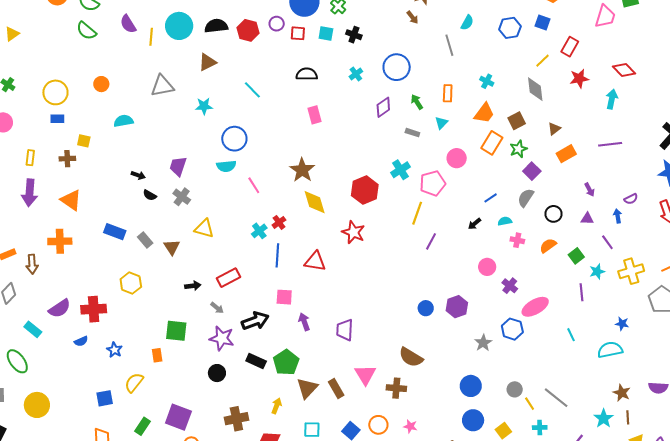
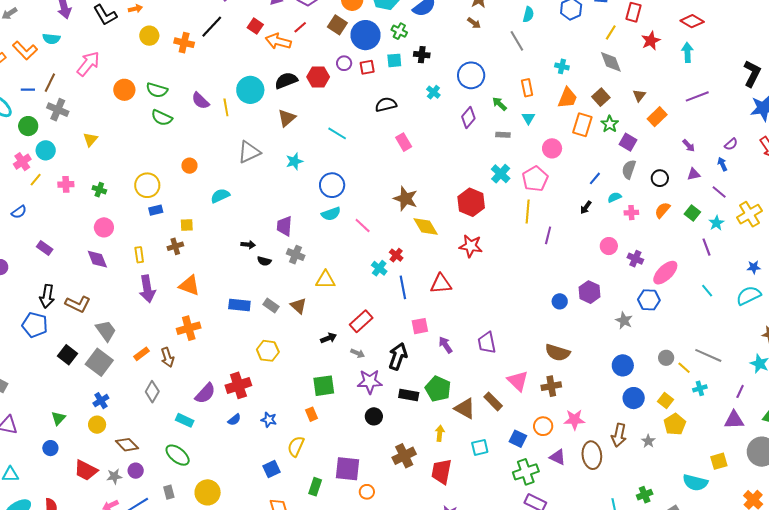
black arrow: (255, 321) -> (398, 356), turned -36
brown triangle: (307, 388) -> (465, 408), turned -30
pink star: (410, 426) -> (574, 420), size x1.5

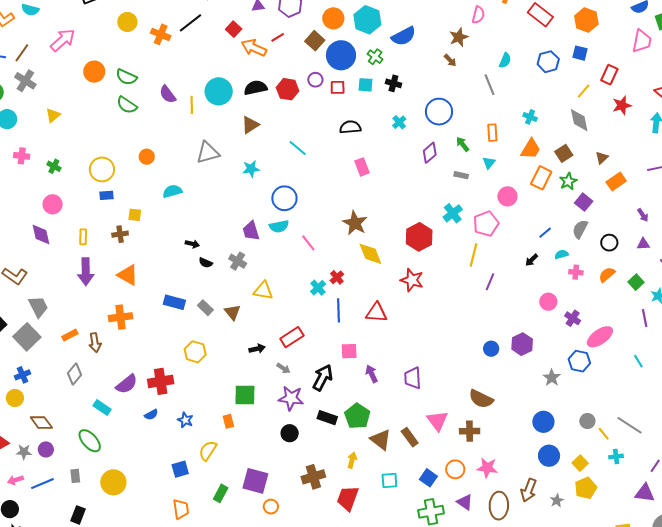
purple trapezoid: (284, 226) -> (251, 231), moved, turned -30

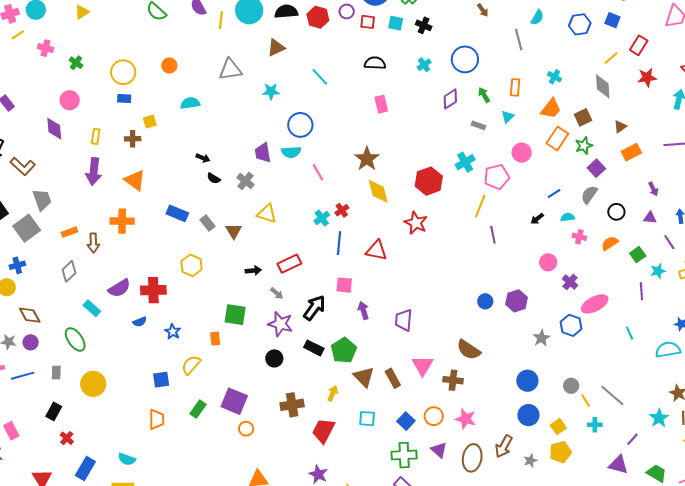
yellow square: (135, 215) -> (150, 122), turned -32
purple line: (490, 282) -> (493, 235), turned -42

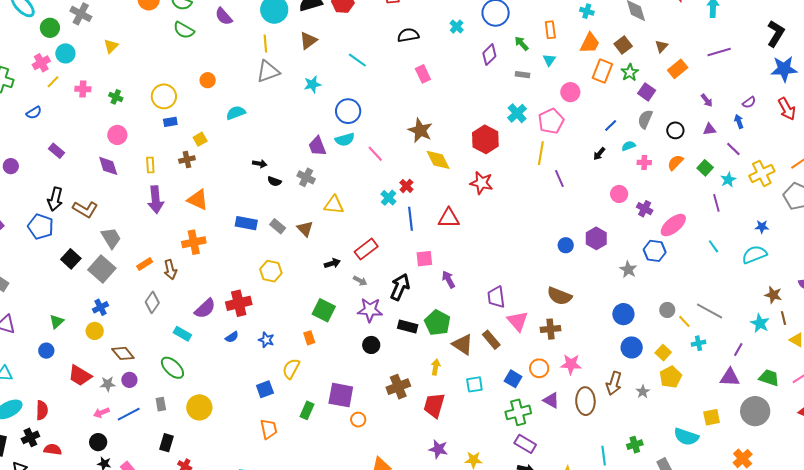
yellow line: (221, 20) -> (265, 44), moved
green square: (235, 315) -> (324, 310), turned 30
purple trapezoid: (404, 320) -> (496, 297), moved

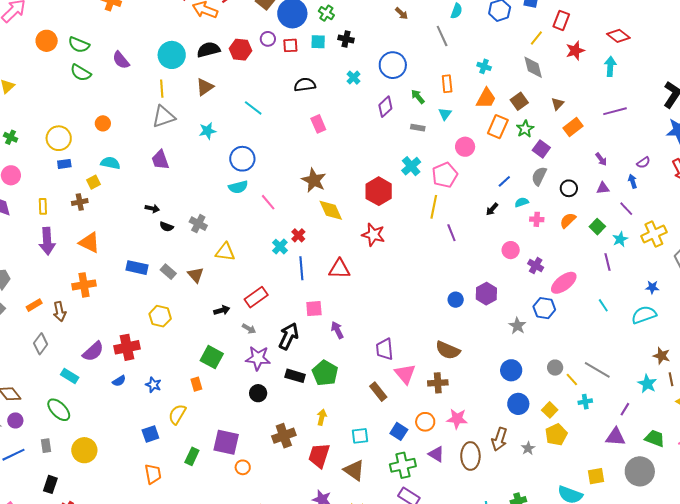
cyan semicircle: (236, 113) -> (110, 163), moved, turned 30
purple trapezoid: (317, 146) -> (160, 160), moved
brown triangle: (463, 344) -> (354, 470), moved

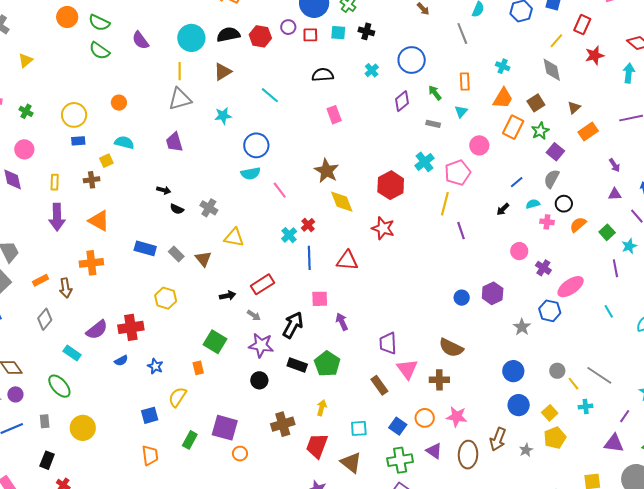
black circle: (569, 188) -> (564, 204), moved

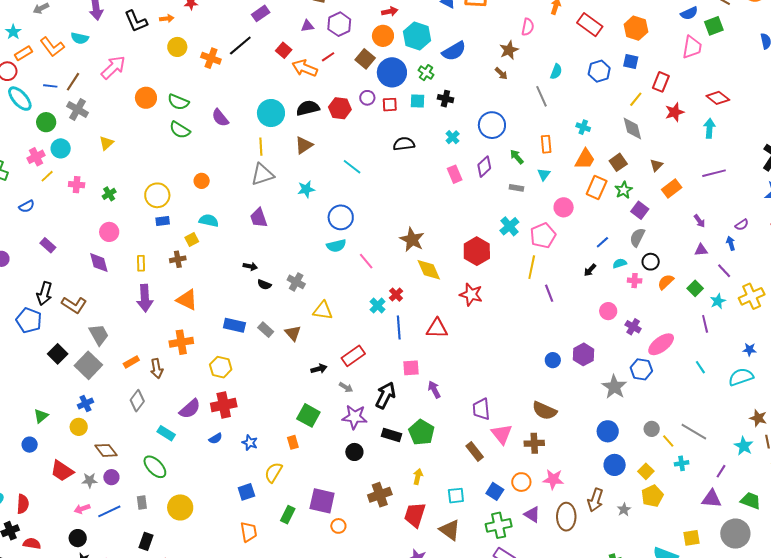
green cross: (26, 111) -> (109, 194), turned 32
pink rectangle: (334, 115) -> (455, 174), moved
yellow hexagon: (166, 298) -> (221, 367), moved
gray star: (522, 327) -> (614, 387), size x1.4

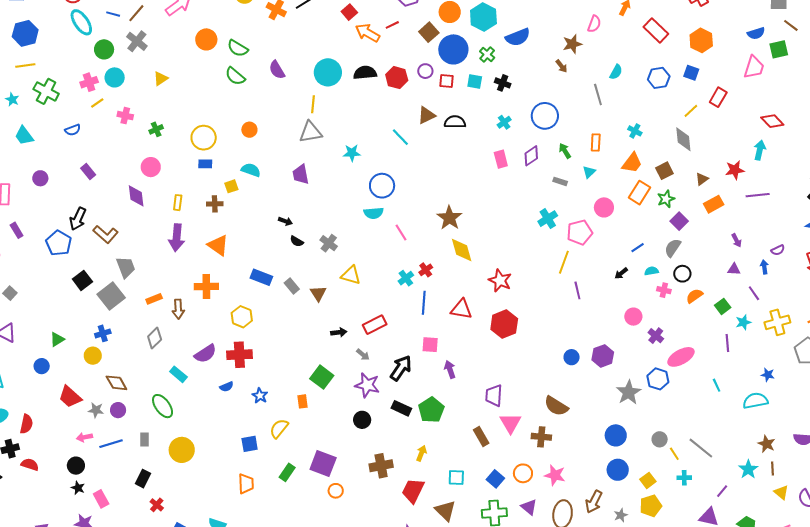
red star: (675, 112) -> (735, 170), moved
brown triangle: (304, 145) -> (426, 115), moved
red hexagon: (477, 251) -> (504, 324), moved

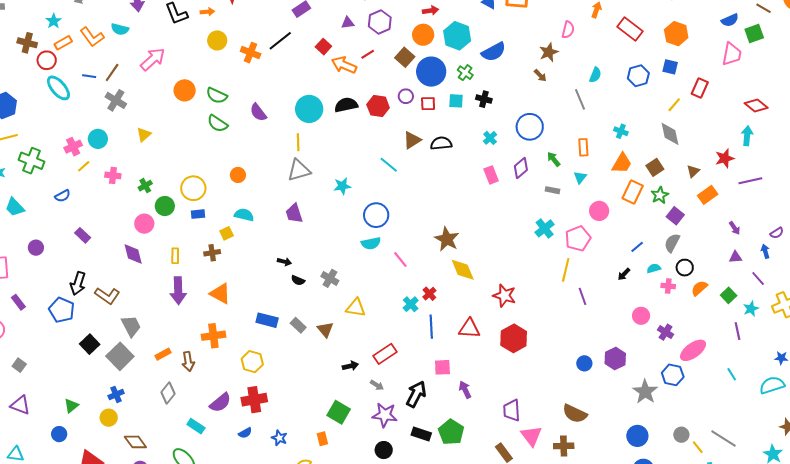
green circle: (104, 49) -> (165, 206), moved

